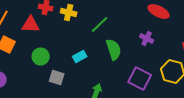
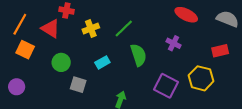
yellow cross: (69, 13) -> (91, 28), moved, turned -35
red triangle: (31, 25) -> (51, 28), turned 30

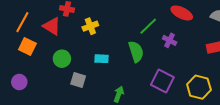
green line: (124, 28) -> (148, 26), moved
cyan rectangle: (102, 62) -> (102, 59), turned 32
yellow hexagon: (201, 78) -> (199, 87), moved

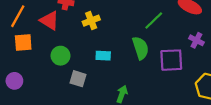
purple cross: (170, 40) -> (196, 40), moved
orange square: (27, 46) -> (23, 42), turned -30
purple square: (162, 81) -> (171, 60), moved, turned -30

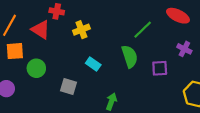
green circle: (60, 56) -> (36, 68), moved
cyan rectangle: (103, 56) -> (93, 64), turned 32
purple square: (171, 60) -> (160, 68), size x0.7

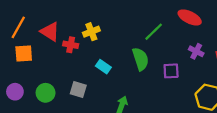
red cross: (57, 11) -> (71, 45), moved
green circle: (36, 68) -> (46, 93), moved

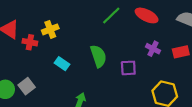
green line: (154, 32) -> (111, 15), moved
gray square: (78, 90) -> (27, 86), moved, turned 35

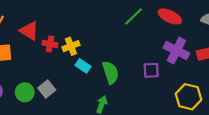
yellow cross: (50, 29) -> (71, 46), moved
purple cross: (153, 49) -> (176, 51), size x1.6
green semicircle: (98, 56) -> (110, 73), moved

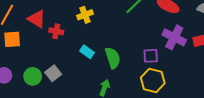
yellow cross: (71, 46) -> (85, 15), moved
yellow hexagon: (189, 97) -> (153, 80), moved

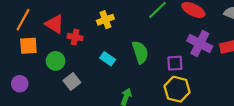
green semicircle: (113, 58) -> (140, 52), moved
green circle: (33, 76) -> (56, 61), moved

